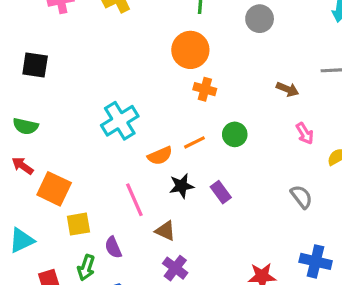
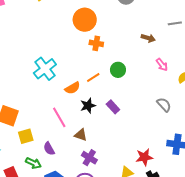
green arrow: (86, 268) -> (33, 163), turned -77

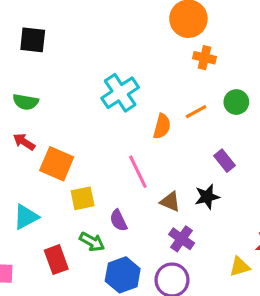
orange semicircle: (72, 88) -> (162, 126), turned -49
black star: (88, 106) -> (207, 197), moved

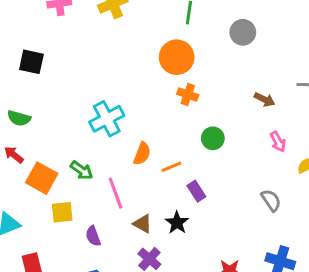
orange line: (196, 112) -> (171, 167), moved
black star: (207, 197) -> (177, 223), turned -30
green arrow: (92, 242) -> (82, 170), moved

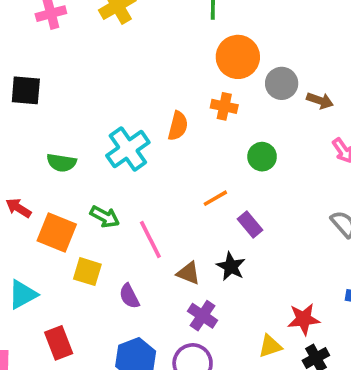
gray circle: (243, 32) -> (282, 83), moved
orange circle: (177, 57) -> (238, 57), moved
green semicircle: (19, 118) -> (61, 163), moved
orange semicircle: (142, 154) -> (178, 126), moved
yellow square: (62, 212) -> (87, 272), turned 30

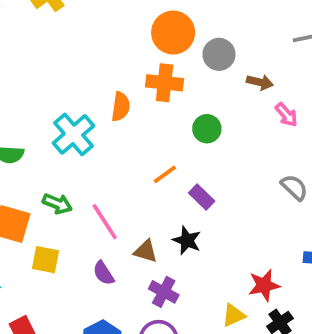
brown arrow: (320, 101) -> (260, 82), moved
orange cross: (224, 106) -> (165, 83), size x1.4
purple semicircle: (129, 296) -> (103, 273), moved

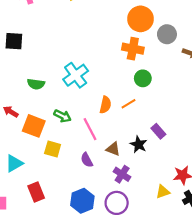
orange semicircle: (121, 107) -> (105, 105), moved
green circle: (207, 129) -> (143, 78), moved
purple rectangle: (202, 197) -> (158, 131), moved

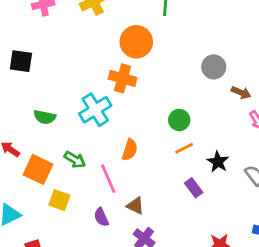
orange circle: (140, 19) -> (136, 42), moved
orange cross: (133, 49) -> (123, 78), moved
orange line: (129, 104) -> (184, 148), moved
black star: (139, 144) -> (218, 162), moved

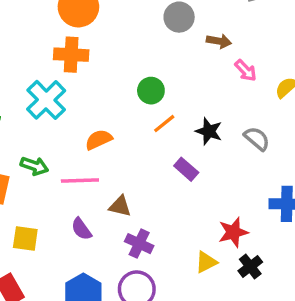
orange semicircle: (130, 150) -> (99, 140), turned -120
pink line: (108, 179) -> (80, 180), turned -56
yellow square: (59, 200) -> (25, 238), moved

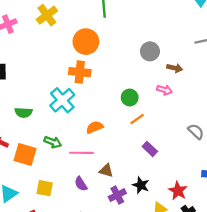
pink arrow: (246, 70) -> (164, 90), moved, turned -32
black star: (209, 131) -> (141, 185), moved
red star: (233, 232) -> (178, 191), turned -30
purple cross: (139, 244) -> (117, 195), turned 35

